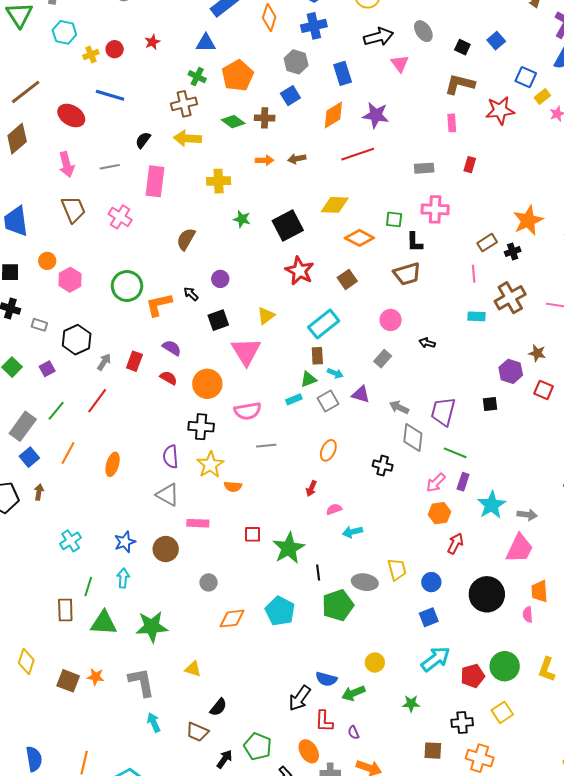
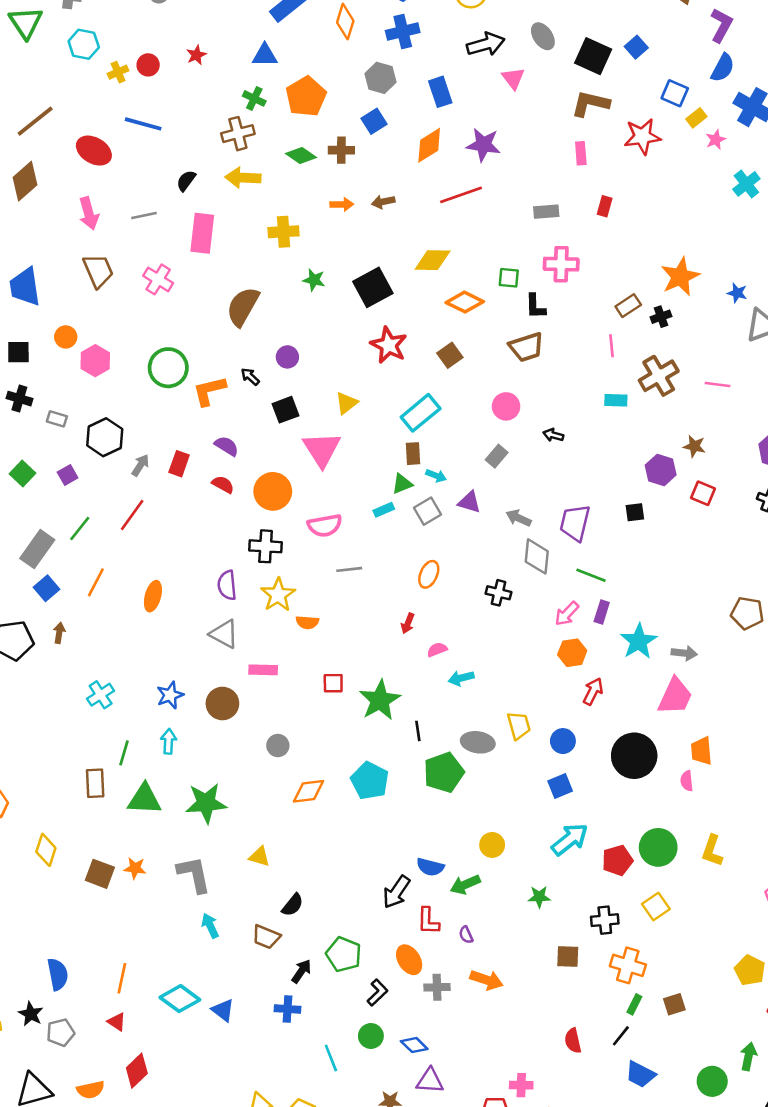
black square: (462, 47) -> (593, 56), size x1.8
brown semicircle: (186, 239) -> (243, 307), size x1.4

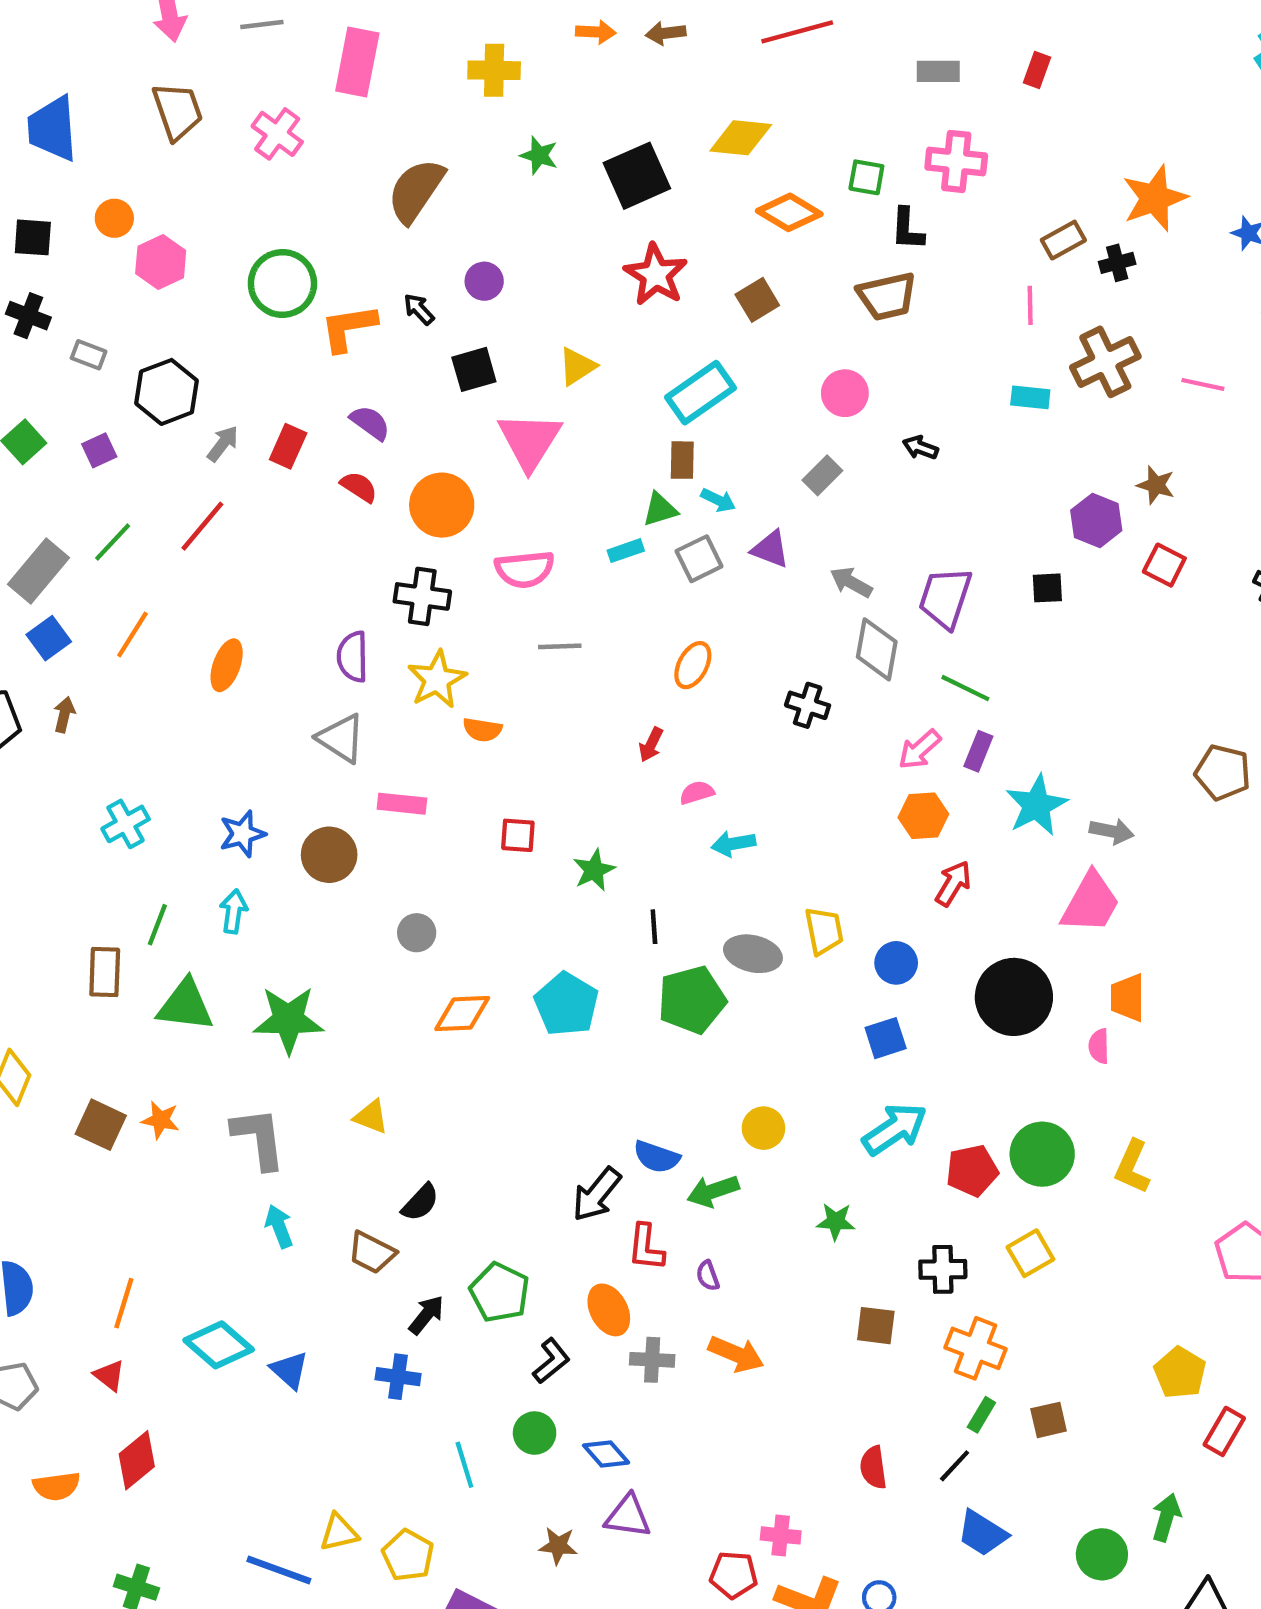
green star: (380, 700) -> (594, 870), size x0.6

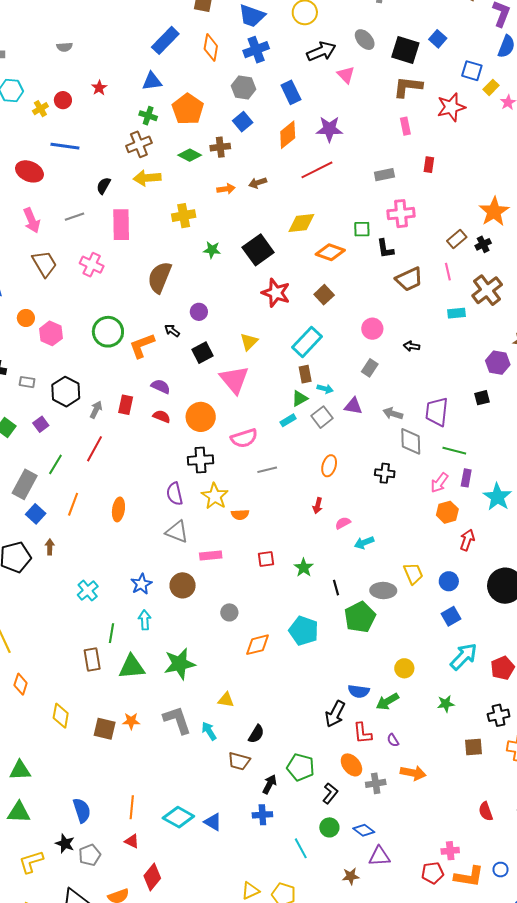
brown trapezoid: (887, 296) -> (409, 279), moved
cyan arrow: (279, 1226) -> (209, 731), moved

